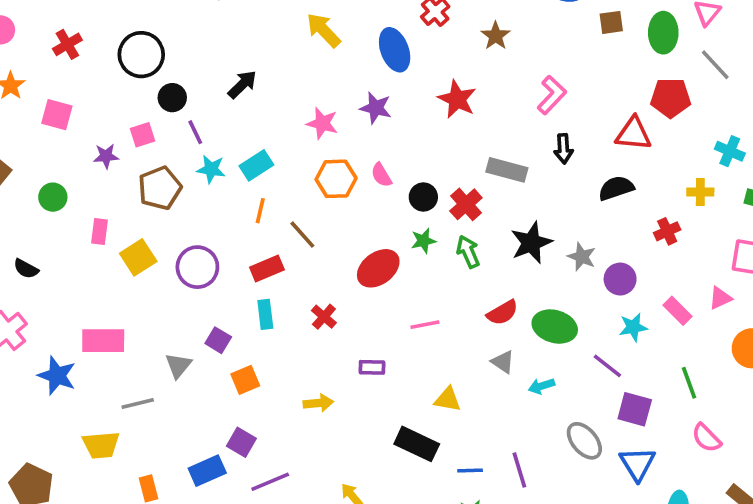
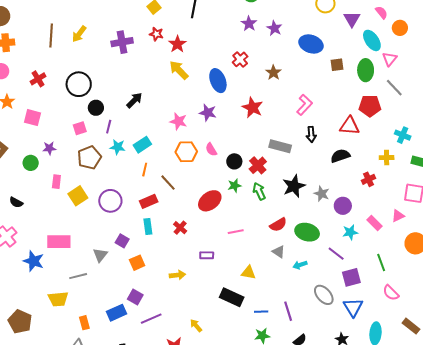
purple line: (195, 132) -> (109, 127), turned 40
purple star: (106, 156) -> (49, 148), moved
purple square: (635, 409) -> (351, 277), turned -30

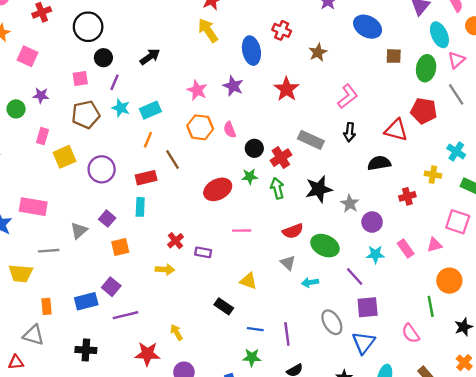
red cross: (240, 59) -> (282, 30), turned -35
red cross: (180, 228) -> (176, 241), moved
green line: (381, 263) -> (431, 306), moved
black rectangle: (232, 297) -> (224, 306), size x0.7

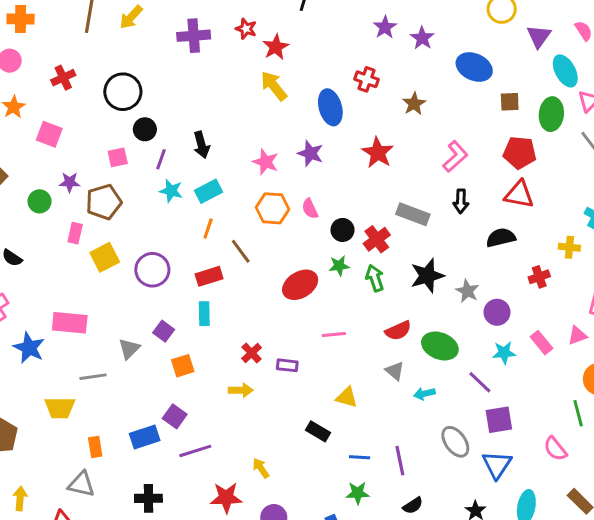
black arrow: (150, 57) -> (201, 145), moved, turned 114
red pentagon: (424, 111) -> (520, 153), moved
brown pentagon: (86, 115) -> (104, 202), moved

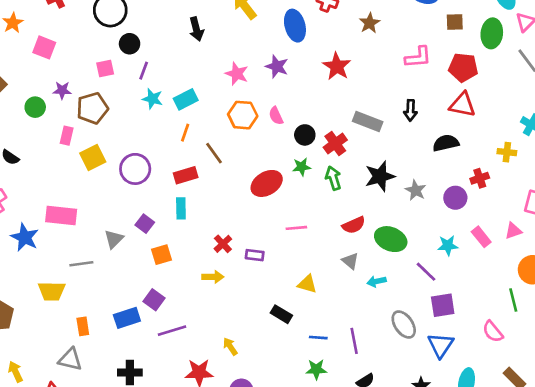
black arrow: (201, 145) -> (196, 29), moved
pink L-shape: (455, 156) -> (418, 57), moved, turned 36
purple circle: (497, 312) -> (455, 198), moved
yellow arrow: (20, 498) -> (15, 372), turned -30

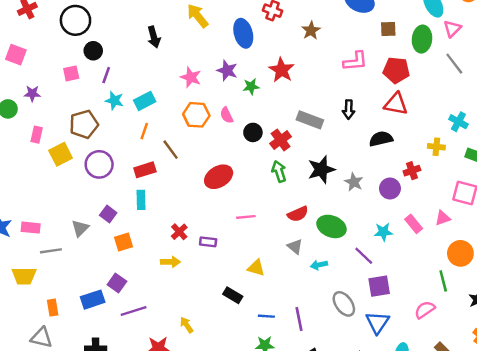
brown pentagon: (92, 108) -> (84, 124), moved
green star: (302, 167) -> (251, 87), moved
pink rectangle: (61, 215) -> (31, 228), moved, size x0.7
pink semicircle: (493, 332) -> (425, 310), turned 95

